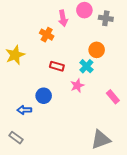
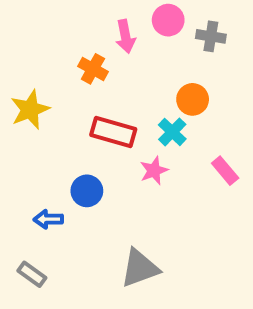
red rectangle: (57, 66) -> (113, 132), size x1.5
pink rectangle: (113, 97) -> (225, 171), moved
gray triangle: (101, 140) -> (140, 268), moved

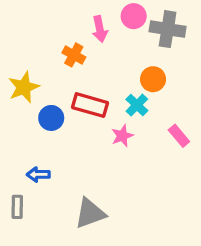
gray cross: (211, 36) -> (168, 29), size x1.5
blue circle: (87, 191) -> (51, 118), moved
gray triangle: (140, 268) -> (90, 213), moved
gray rectangle: (32, 274) -> (17, 207), moved, turned 55

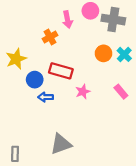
orange cross: (74, 55) -> (50, 37), turned 32
cyan cross: (137, 105) -> (124, 54), moved
blue arrow: (38, 175) -> (46, 97), moved
gray rectangle: (17, 207) -> (15, 154), moved

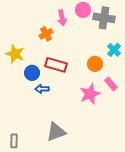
orange circle: (104, 53) -> (95, 64), moved
yellow star: (16, 59) -> (15, 54), turned -30
pink star: (83, 92) -> (90, 94), moved, size x1.5

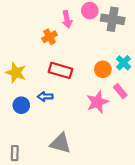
cyan cross: (114, 50) -> (124, 63), moved
yellow star: (15, 54) -> (16, 73), moved
blue circle: (32, 73) -> (21, 105), moved
gray triangle: (56, 132) -> (60, 143), turned 35

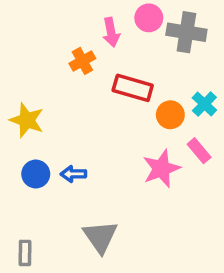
red rectangle: (60, 70) -> (133, 88), moved
blue arrow: (45, 97) -> (73, 174), moved
gray triangle: (60, 143) -> (100, 237), turned 40

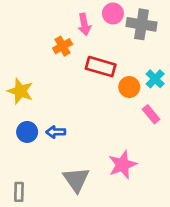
pink star: (161, 169) -> (122, 165), moved

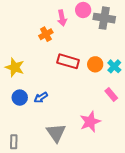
red rectangle: (101, 67) -> (68, 61), moved
cyan cross: (155, 79) -> (114, 66), moved
pink rectangle: (151, 114) -> (111, 94), moved
blue arrow: (56, 132) -> (41, 98), turned -32

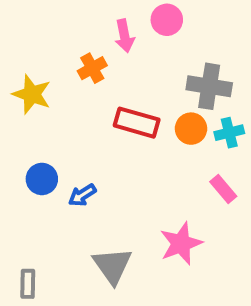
gray cross: (104, 18) -> (209, 86), moved
cyan cross: (114, 66) -> (229, 133), turned 32
yellow star: (15, 67) -> (32, 94), moved
blue circle: (20, 98) -> (42, 179), moved

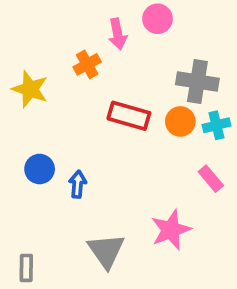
blue arrow: (82, 195) -> (78, 184), turned 128

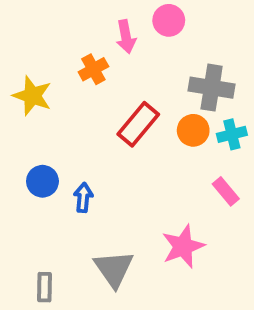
red rectangle: (129, 116) -> (138, 124), turned -66
gray rectangle: (26, 268) -> (45, 287), moved

